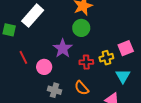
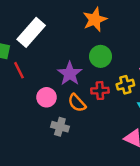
green circle: (81, 28) -> (100, 56), moved
red line: (23, 57) -> (19, 70), moved
orange semicircle: (82, 88) -> (77, 103), moved

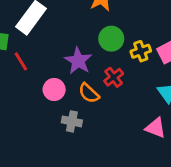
yellow cross: (125, 85) -> (141, 51), moved
red cross: (100, 91) -> (114, 77), turned -30

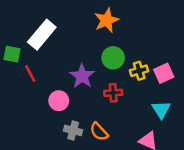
red cross: (114, 77) -> (113, 93), turned 30
orange semicircle: (89, 93) -> (99, 132), moved

